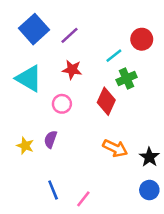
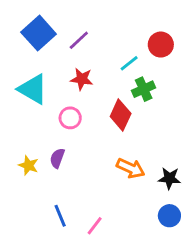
black star: (149, 157) -> (169, 178), turned -30

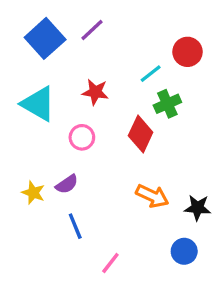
purple line: (79, 40) -> (92, 30), moved
purple semicircle: (57, 158) -> (67, 184), turned -144
blue line: (60, 216) -> (75, 226), moved
blue circle: (169, 216) -> (184, 251), moved

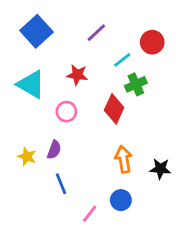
purple line: (92, 30) -> (96, 33), moved
purple semicircle: (67, 184) -> (54, 150), turned -36
orange arrow: (152, 196) -> (124, 159), turned -125
blue circle: (184, 251) -> (121, 200), moved

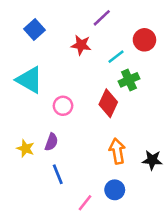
blue square: (36, 31) -> (35, 29), size x0.7
purple line: (96, 33) -> (102, 18), moved
red star: (77, 75) -> (81, 45), moved

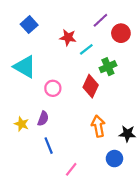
purple line: (102, 18) -> (100, 20), moved
cyan line: (116, 57) -> (86, 49), moved
blue circle: (115, 190) -> (114, 159), moved

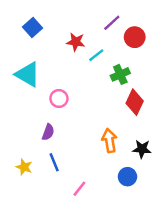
red diamond: (91, 86) -> (135, 102), moved
yellow star: (22, 124) -> (24, 167), moved

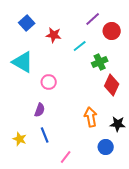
red star: (76, 42) -> (54, 35), moved

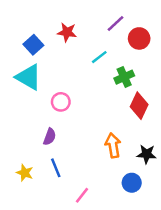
blue square: (27, 23) -> (33, 45), moved
red star: (54, 35) -> (67, 32), moved

